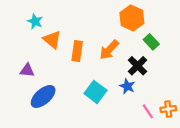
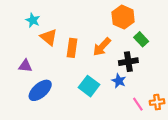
black cross: (138, 66) -> (128, 62), turned 36

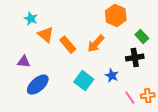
green rectangle: (141, 39) -> (142, 37), moved
orange rectangle: (72, 48) -> (68, 45), turned -48
black cross: (128, 62) -> (135, 58), moved

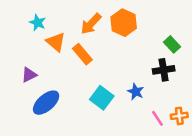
orange hexagon: (116, 16) -> (124, 23), moved
orange arrow: (96, 44) -> (91, 24), moved
purple triangle: (24, 62) -> (29, 75), turned -32

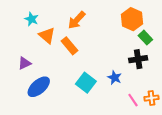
orange hexagon: (124, 23) -> (132, 19), moved

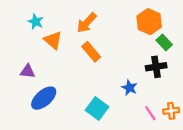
orange rectangle: (69, 46) -> (91, 52), moved
purple triangle: (24, 63) -> (28, 71), turned 32
cyan square: (86, 83) -> (97, 108), moved

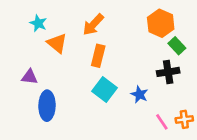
orange rectangle: (91, 52) -> (98, 56), turned 54
blue ellipse: (44, 98) -> (47, 106), turned -48
cyan square: (97, 108) -> (104, 89), moved

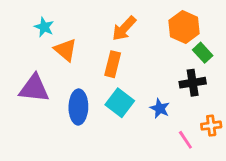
orange arrow: (93, 24) -> (124, 28), moved
purple triangle: (30, 77) -> (34, 88), size x1.6
blue ellipse: (47, 106) -> (78, 107), moved
orange cross: (184, 119) -> (211, 126), moved

